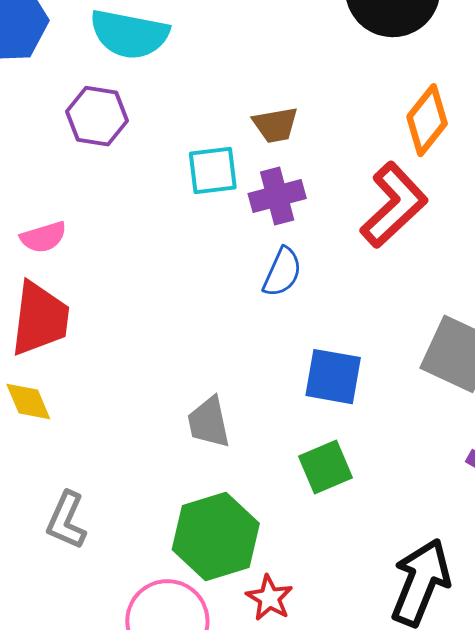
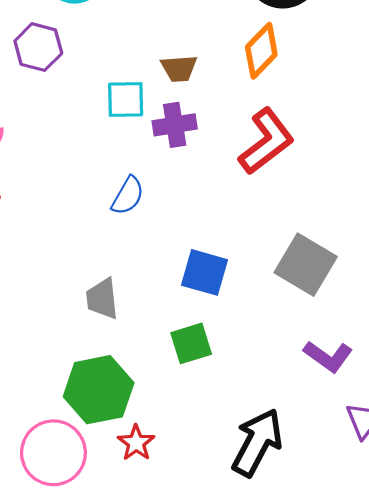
orange diamond: (427, 120) -> (261, 51), moved
blue semicircle: (282, 272) -> (128, 196), moved

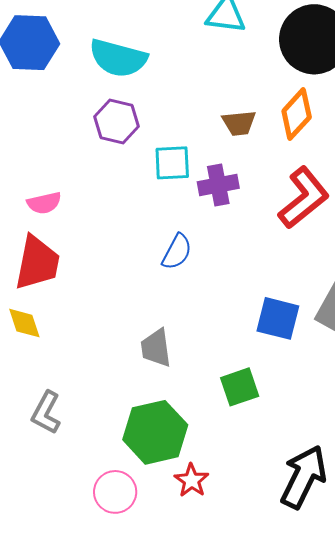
purple hexagon: (38, 47) -> (116, 121), moved
brown trapezoid: (179, 68) -> (239, 123), moved
blue square: (204, 272) -> (278, 318), moved
pink circle: (53, 453) -> (115, 492), size x0.7

